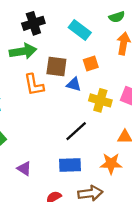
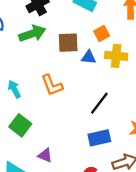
orange L-shape: (34, 85) -> (52, 85), moved
yellow cross: (100, 100) -> (116, 56), moved
purple triangle: (24, 169) -> (45, 155), moved

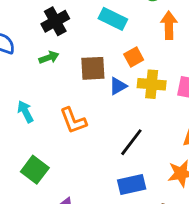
green arrow: (32, 34) -> (49, 57), size x0.6
blue triangle: (89, 57) -> (118, 86), turned -35
cyan arrow: (14, 89) -> (25, 112), moved

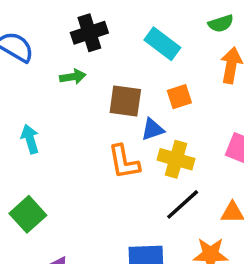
yellow cross: (152, 84) -> (176, 159), moved
orange L-shape: (73, 121) -> (124, 162), moved
black line: (131, 142) -> (183, 204), moved

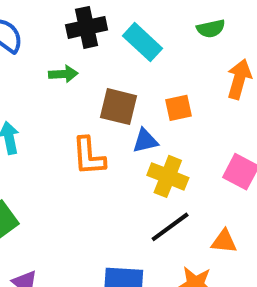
green semicircle: (221, 23) -> (211, 29), moved
cyan rectangle: (162, 44) -> (142, 42), moved
orange L-shape: (124, 162) -> (89, 156), moved

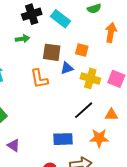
orange square: (178, 108) -> (82, 50), turned 32
yellow cross: (168, 176) -> (90, 78), moved

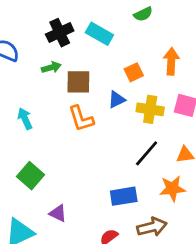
orange arrow: (111, 33) -> (171, 61), moved
orange square: (82, 50) -> (134, 72), turned -32
brown square: (52, 52) -> (78, 82), moved

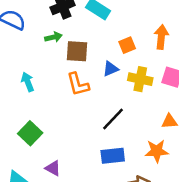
black line: (147, 153) -> (113, 119), moved

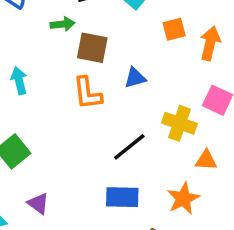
orange square: (127, 45) -> (174, 29), moved
yellow cross: (140, 79) -> (179, 123), moved
orange star: (157, 151) -> (183, 199), turned -30

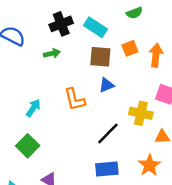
brown square: (92, 48) -> (100, 57), moved
cyan arrow: (19, 81) -> (33, 108), moved, turned 54

